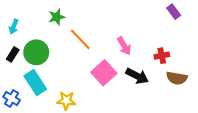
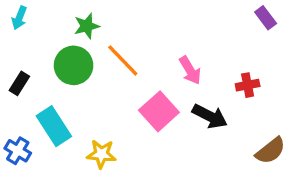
cyan arrow: (14, 27) -> (19, 18), moved
green circle: (36, 52) -> (74, 65), moved
brown semicircle: (177, 78) -> (270, 151), moved, turned -48

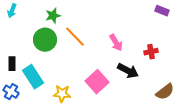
purple rectangle: (266, 18) -> (162, 11), turned -32
black rectangle: (19, 83) -> (12, 64), moved, turned -32
pink square: (159, 111) -> (97, 82), moved

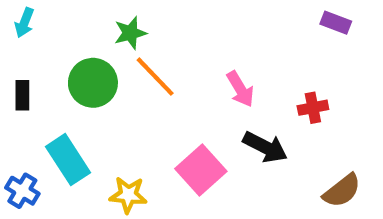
green star: (53, 16) -> (130, 33), moved
black rectangle: (12, 64) -> (22, 95), moved

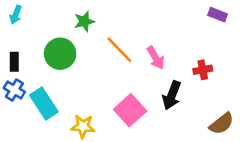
orange line: (155, 77) -> (119, 50), moved
black arrow: (265, 147) -> (172, 95), turned 84
blue cross: (22, 191) -> (14, 90), moved

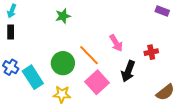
orange line: (119, 50) -> (89, 55), moved
green circle: (60, 54) -> (63, 63), moved
black rectangle: (14, 62) -> (11, 32), moved

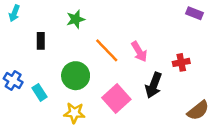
black rectangle: (11, 32) -> (41, 41), moved
orange line: (89, 55) -> (107, 50), moved
cyan rectangle: (33, 77) -> (40, 92), size x0.6

